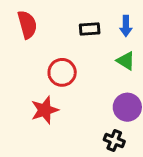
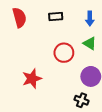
black rectangle: (90, 29) -> (56, 17), moved
red circle: (62, 72) -> (64, 53), moved

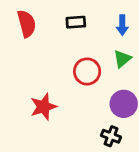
green triangle: (90, 43) -> (122, 59), turned 48

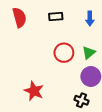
green triangle: (122, 59) -> (89, 53), moved
red star: (43, 107) -> (34, 91), moved, turned -30

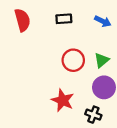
blue arrow: (90, 19) -> (103, 21), turned -64
red star: (34, 91) -> (63, 100), moved

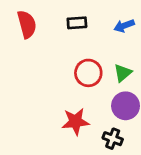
blue arrow: (103, 21) -> (124, 26), turned 133
red star: (63, 100) -> (75, 122), turned -30

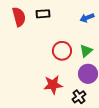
black rectangle: (77, 23) -> (43, 14), moved
black cross: (113, 139) -> (79, 97), turned 32

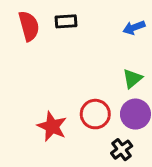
red circle: (62, 51) -> (95, 114), moved
red star: (53, 85) -> (52, 126), moved, turned 30

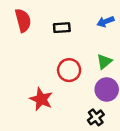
black rectangle: (66, 21) -> (62, 28), moved
red circle: (95, 114) -> (69, 70), moved

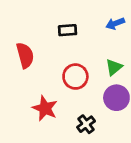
red semicircle: (23, 20) -> (25, 55), moved
black cross: (96, 117) -> (86, 124), moved

